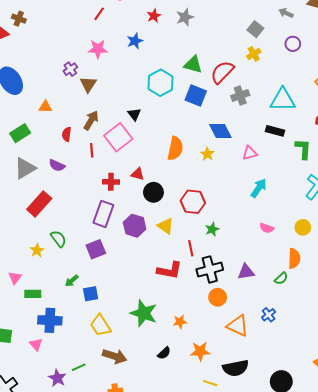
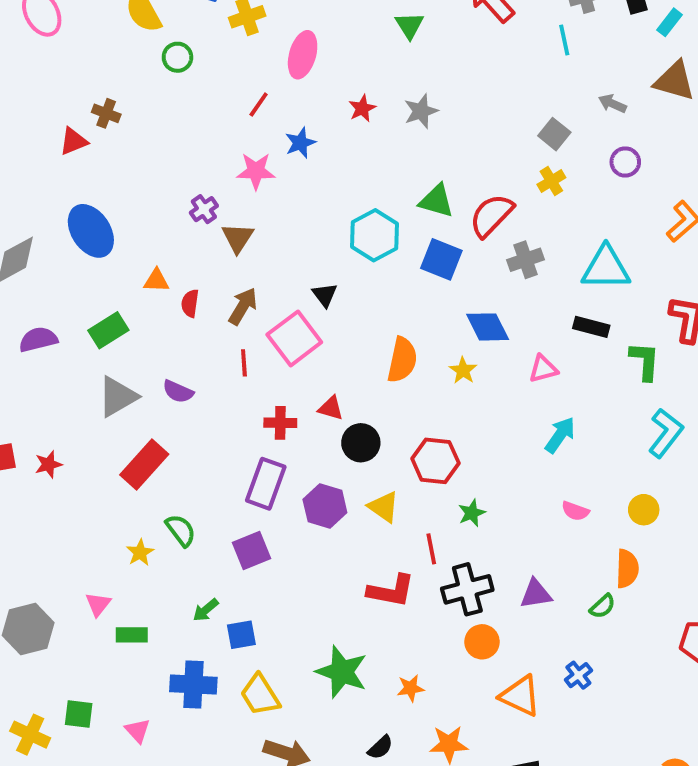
blue star: (135, 41) -> (300, 143), moved
red semicircle: (67, 134) -> (190, 303), moved
blue cross: (50, 320) -> (193, 685), moved

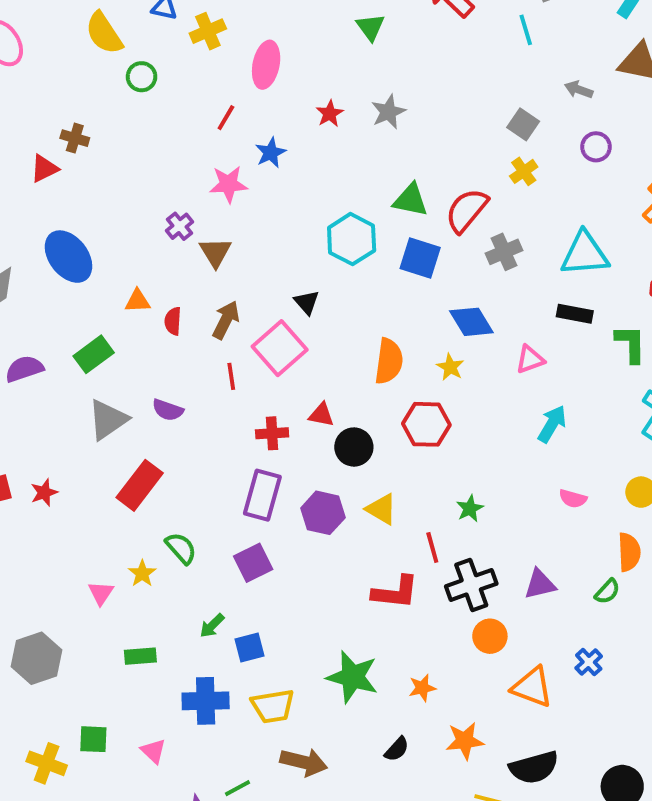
red hexagon: (435, 461) -> (426, 424), moved
pink triangle: (98, 604) -> (101, 593), moved
yellow trapezoid: (260, 695) -> (273, 706), turned -63

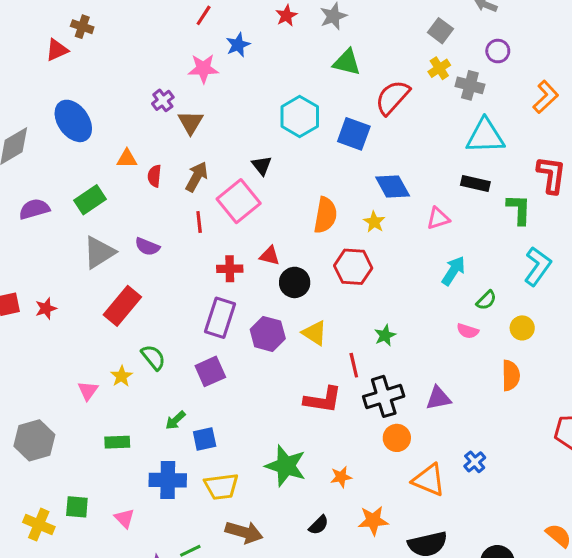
green triangle: (411, 200) -> (347, 62), moved
gray cross: (504, 252) -> (470, 85), moved, turned 36
green semicircle: (607, 591) -> (486, 300), moved

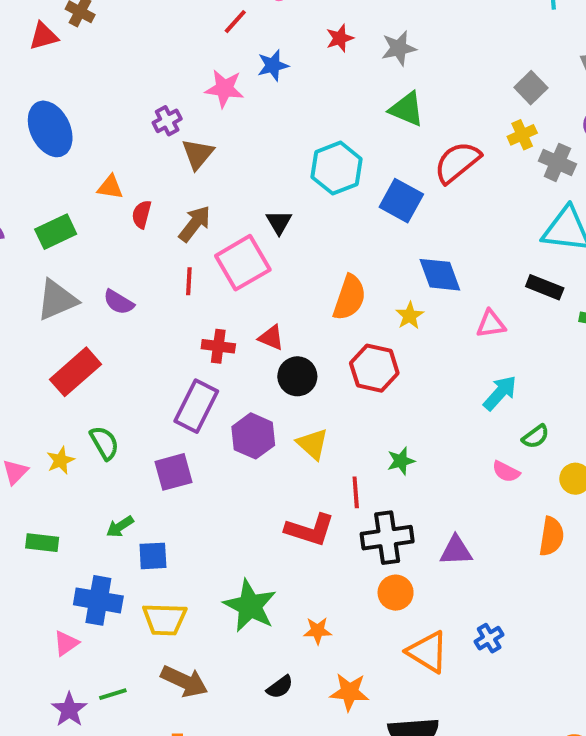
pink triangle: (124, 518) -> (66, 643), moved, turned 30

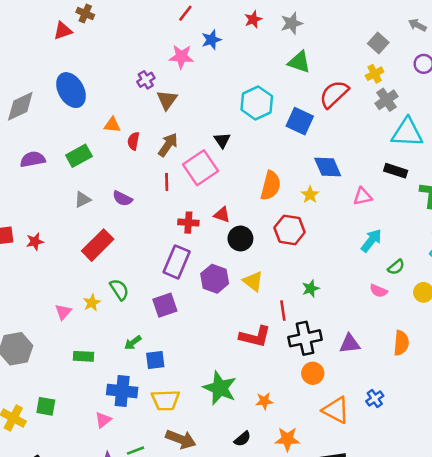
gray cross: (557, 162) -> (387, 100), moved, turned 35
gray triangle: (57, 300) -> (83, 200), size x0.6
orange semicircle: (551, 536) -> (401, 343), moved

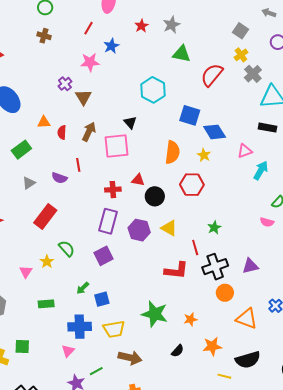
brown cross: (85, 14) -> (44, 36), moved
blue square: (300, 121) -> (190, 115), moved
pink square: (201, 168) -> (117, 146), turned 36
red line: (167, 182) -> (78, 165), moved
cyan arrow: (371, 240) -> (261, 170), moved

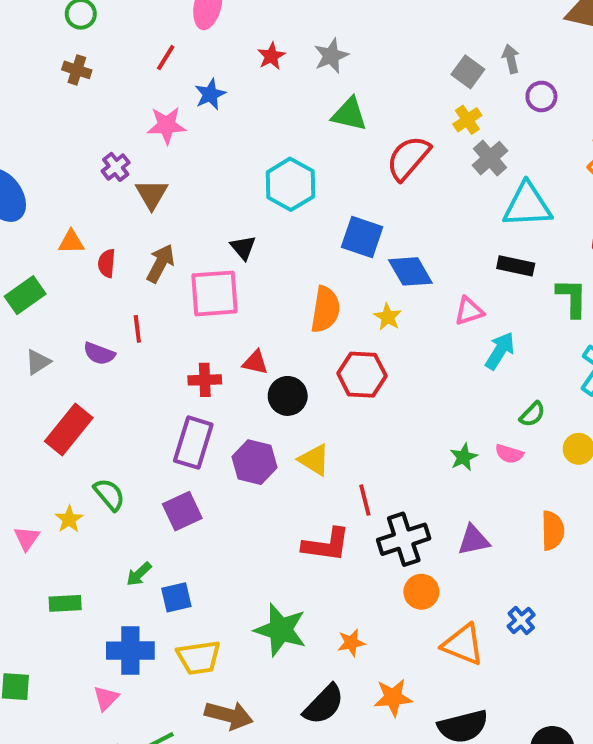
gray arrow: (269, 13) -> (511, 59), moved, turned 56
green star: (214, 227) -> (464, 457), moved
black semicircle: (178, 351) -> (324, 704), size x1.6

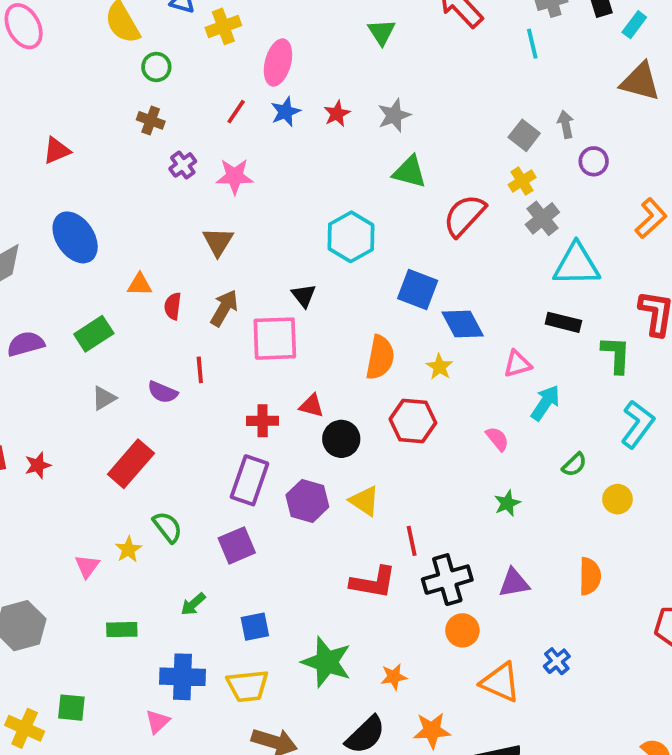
blue star: (210, 94) -> (285, 112), moved
purple cross: (116, 167) -> (183, 165), moved
pink semicircle: (509, 454) -> (497, 439), moved, turned -148
blue square: (176, 597) -> (255, 627), moved

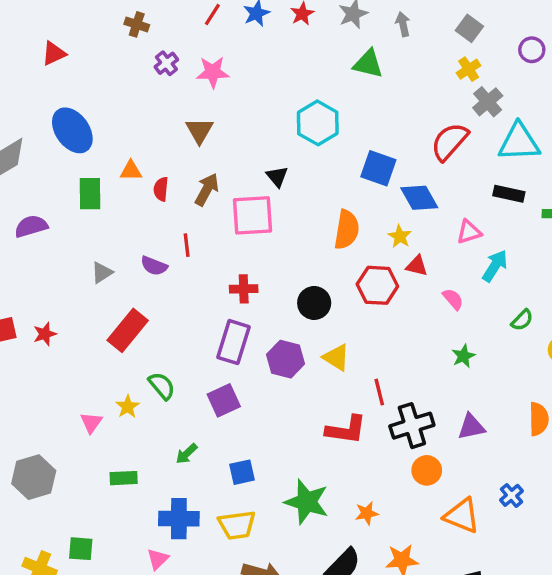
gray arrow: (566, 124) -> (403, 24), moved
red semicircle: (464, 216) -> (450, 142), moved
green rectangle: (94, 334) -> (90, 194), moved, turned -56
red triangle: (311, 406) -> (417, 266), moved

